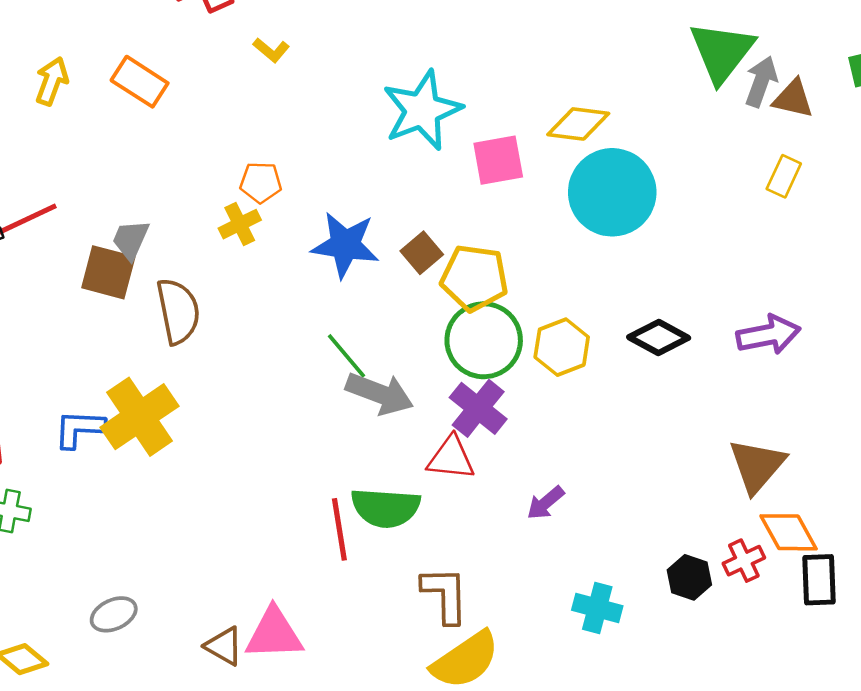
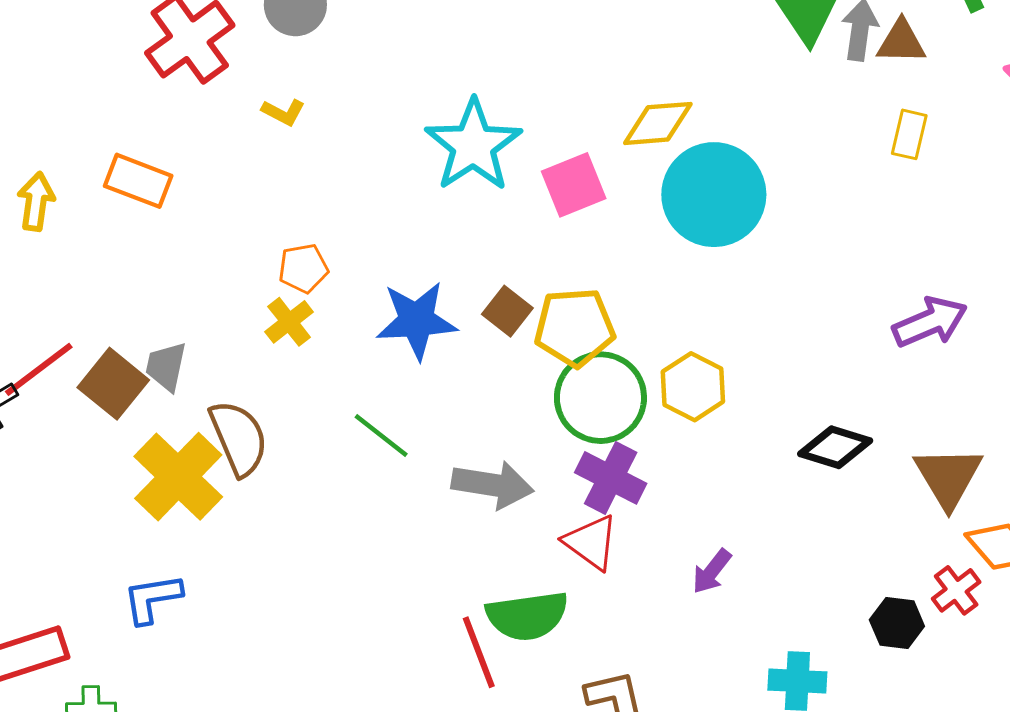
brown square: (108, 272) -> (113, 384), moved, turned 36
black diamond: (659, 337) -> (835, 447), moved
green line: (347, 356) -> (381, 435), moved
yellow cross: (139, 417) -> (178, 477), moved
red triangle: (451, 458) -> (591, 542), turned 42

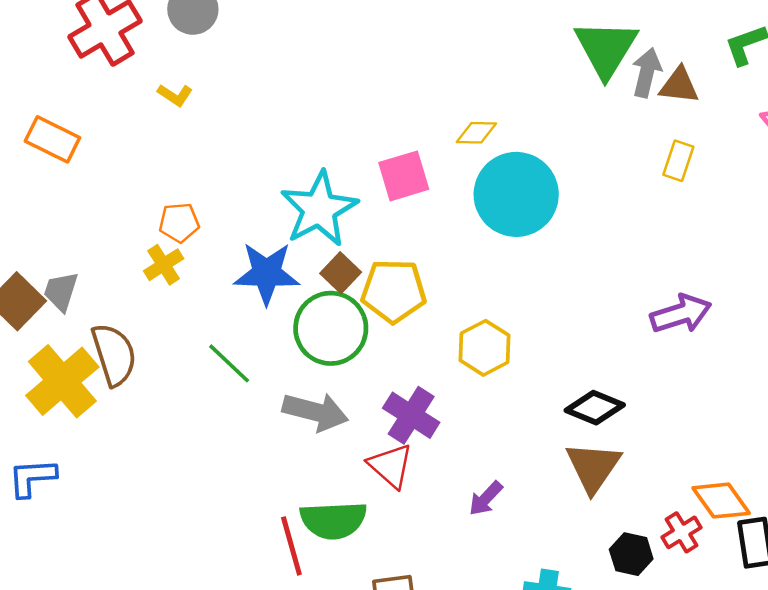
yellow diamond: (658, 123) -> (476, 133), size x0.7
cyan star: (473, 145) -> (319, 209), moved
green circle: (600, 398) -> (331, 328), moved
brown triangle: (948, 477) -> (593, 467), moved

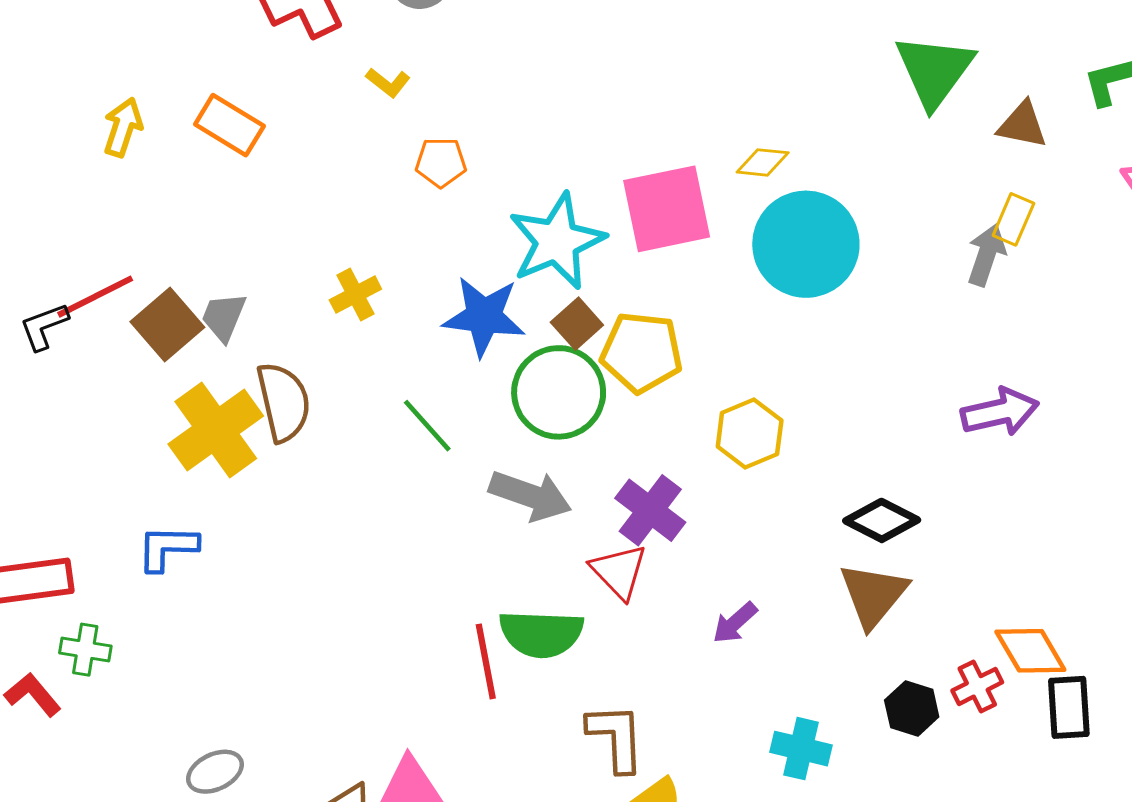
gray arrow: (647, 73) -> (986, 255), moved
pink square: (404, 176) -> (667, 209), size x1.4
orange pentagon: (179, 223) -> (441, 162), moved

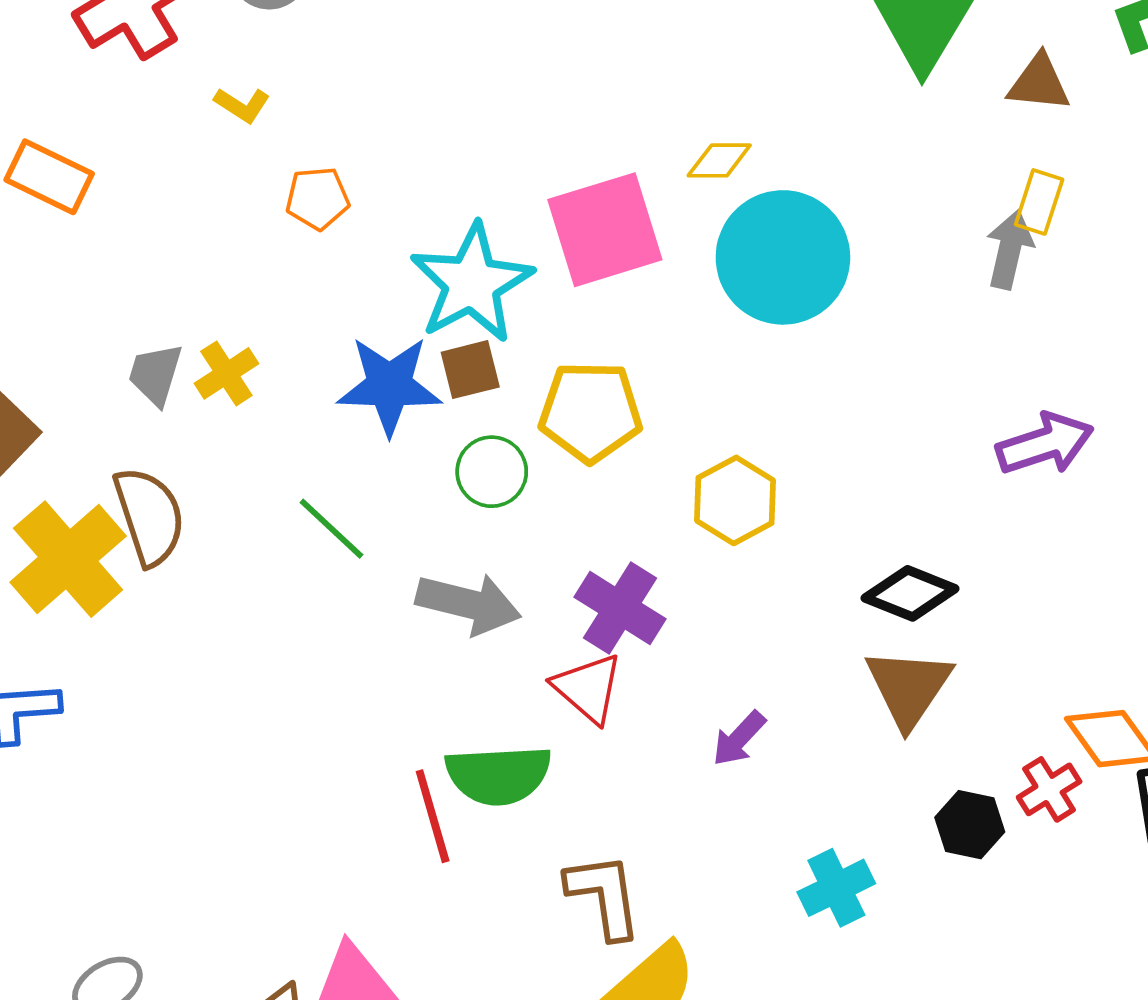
gray trapezoid: (224, 317) -> (155, 374), moved
brown square: (577, 324) -> (470, 370), moved, turned 33
green circle: (559, 392) -> (492, 472), size x0.6
cyan cross: (801, 749) -> (836, 888), turned -34

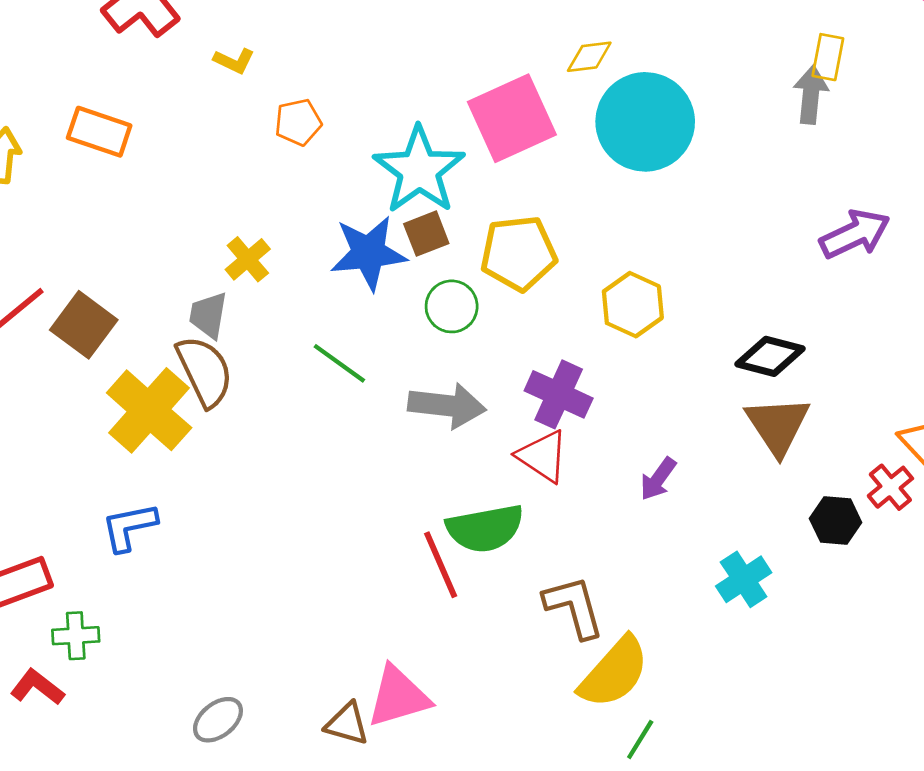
gray trapezoid: (155, 374) -> (208, 315), moved

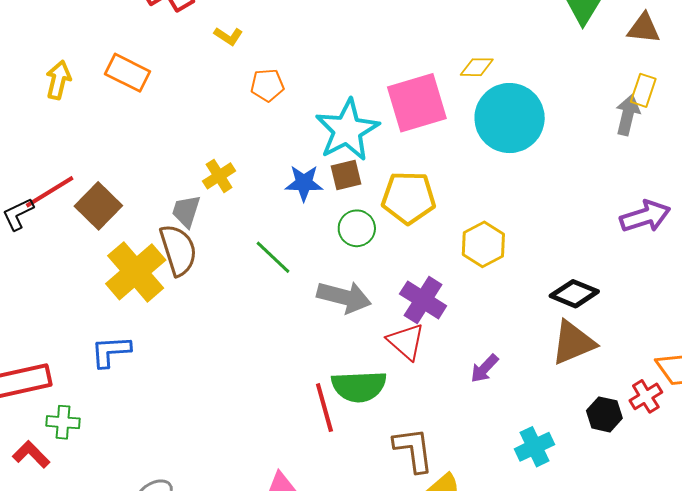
blue star: (368, 253) -> (304, 183), size x0.7
brown triangle: (778, 426) -> (573, 343), turned 33

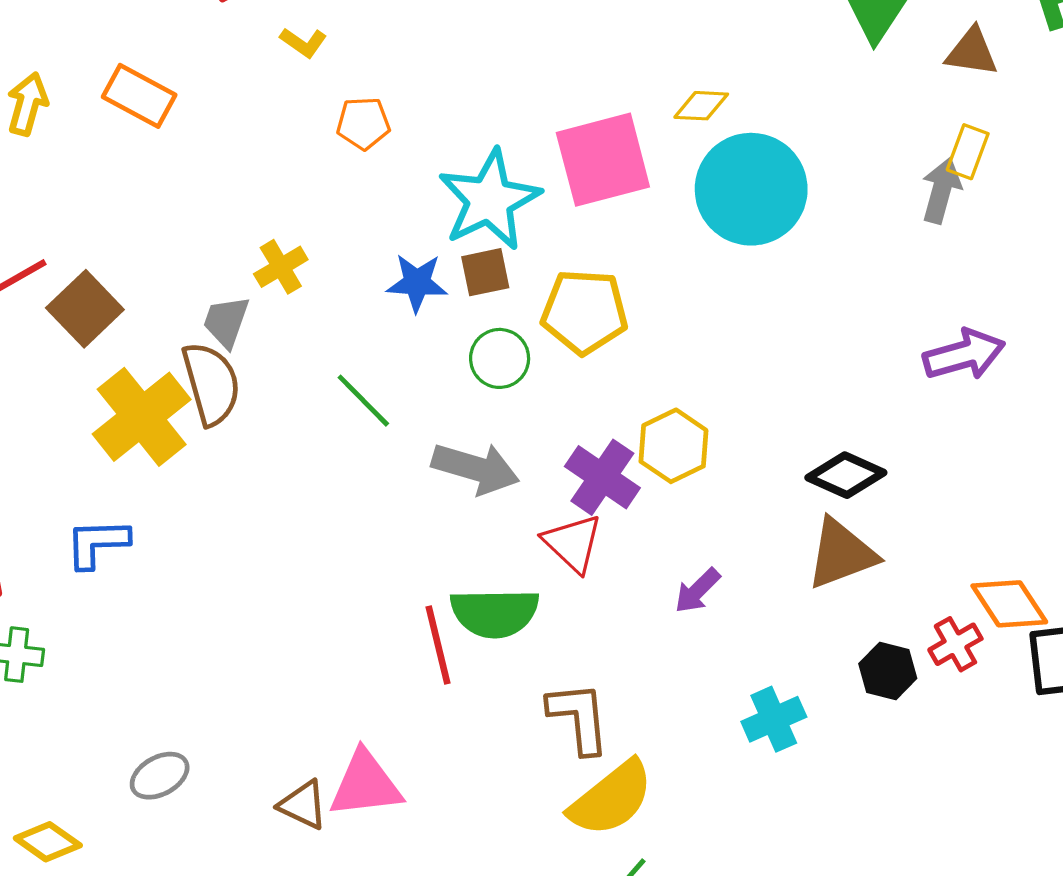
yellow hexagon: (483, 244) -> (673, 446), moved

